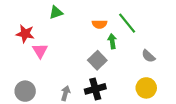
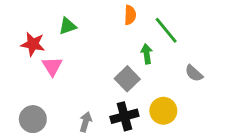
green triangle: (56, 12) -> (68, 26), moved
orange semicircle: (99, 24) -> (130, 15), moved, turned -88
yellow circle: (146, 88) -> (163, 111), moved

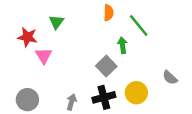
green triangle: (68, 26) -> (56, 22), turned -35
gray semicircle: (194, 73) -> (170, 78), moved

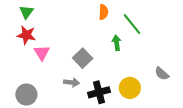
green triangle: (56, 22) -> (26, 12), moved
gray square: (106, 66) -> (83, 58), moved
gray arrow: (71, 102) -> (72, 82), moved, turned 80

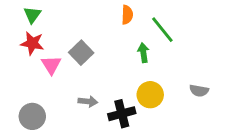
gray square: (83, 58) -> (81, 53), moved
gray semicircle: (162, 74) -> (199, 91), turned -32
yellow circle: (130, 88) -> (150, 95), moved

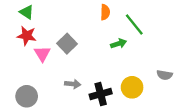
green triangle: (32, 15) -> (27, 12), turned -32
green arrow: (143, 53) -> (119, 44), turned 80
yellow circle: (150, 95) -> (132, 87), moved

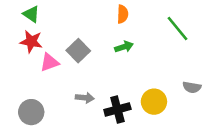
green line: (134, 25) -> (177, 28), moved
green arrow: (119, 44) -> (124, 47), moved
pink triangle: (42, 54) -> (49, 62), turned 42

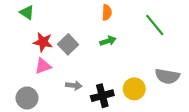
red star: (31, 42) -> (43, 42), moved
pink triangle: (49, 62) -> (43, 66), moved
gray semicircle: (192, 87) -> (167, 76), size x1.5

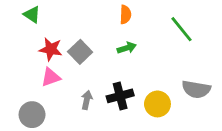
gray arrow: (74, 85) -> (87, 100), turned -84
black cross: (102, 96) -> (120, 96), moved

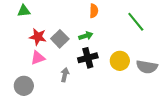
green triangle: (32, 15) -> (24, 11), turned -40
green arrow: (127, 48) -> (86, 36), moved
black cross: (120, 96) -> (88, 58), moved
yellow circle: (157, 104) -> (120, 61), moved

